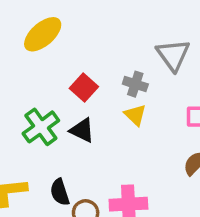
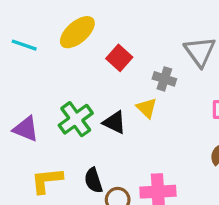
red square: (84, 87) -> (119, 58), moved
yellow triangle: (135, 115) -> (147, 108), moved

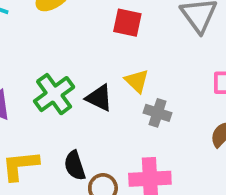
red square: (119, 58) -> (127, 23), moved, turned -30
gray cross: (164, 79) -> (157, 113), moved

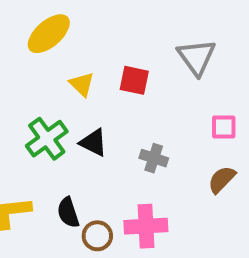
red square: (127, 23) -> (134, 80), moved
yellow triangle: (137, 81) -> (82, 84), moved

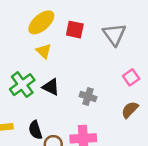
yellow ellipse: (49, 34) -> (41, 22), moved
red square: (134, 80) -> (75, 30), moved
pink square: (224, 127) -> (131, 77), turned -35

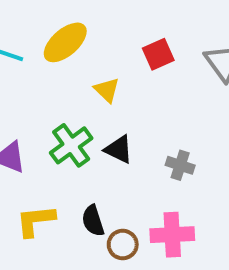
yellow ellipse: (41, 22) -> (65, 42), moved
red square: (75, 30) -> (158, 54), turned -36

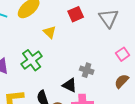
black triangle: (119, 149) -> (70, 85), moved

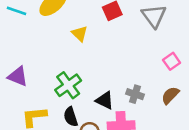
green cross: (32, 60) -> (68, 85), moved
gray cross: (87, 70) -> (135, 94), moved

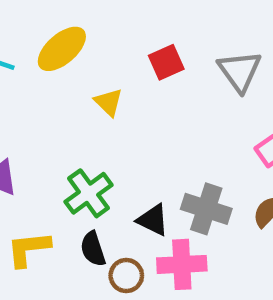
gray cross: (135, 94) -> (206, 209), size x1.5

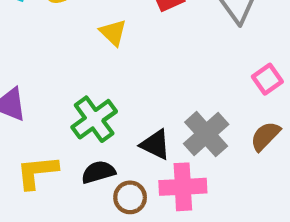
gray cross: (206, 209) -> (206, 134), turned 30
black semicircle: (93, 249) -> (98, 172), turned 92

